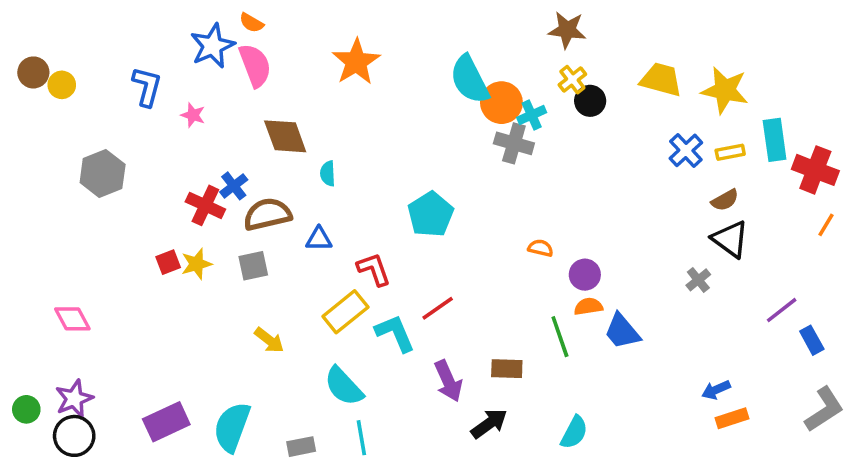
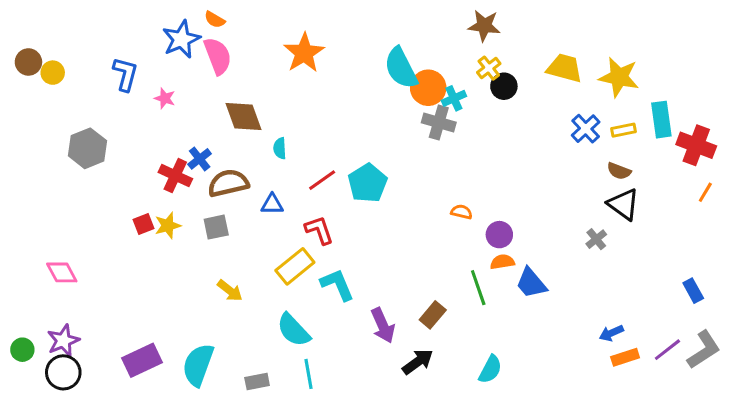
brown semicircle: (725, 200) -> (619, 171), turned 50
red line: (438, 308) -> (322, 180), moved
purple line: (782, 310) -> (667, 350), moved
brown rectangle: (507, 369) -> (433, 315), turned -52

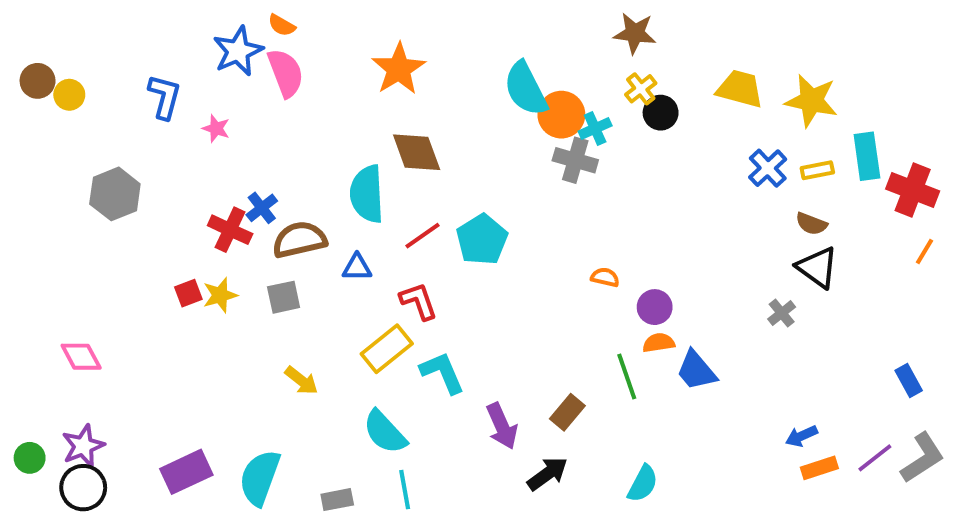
brown diamond: (243, 116) -> (417, 152), moved
cyan semicircle: (280, 148) -> (367, 194), size x2.0

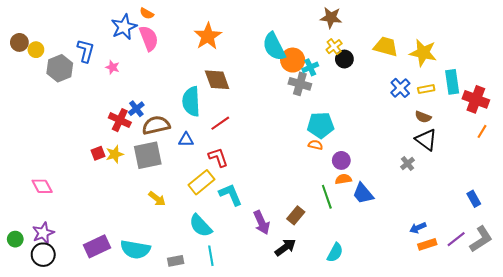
gray hexagon: (115, 194) -> (60, 68), moved
cyan pentagon: (482, 240) -> (321, 125), moved, turned 30
gray square: (284, 297) -> (148, 155), size x1.6
cyan semicircle: (260, 478) -> (135, 249), turned -100

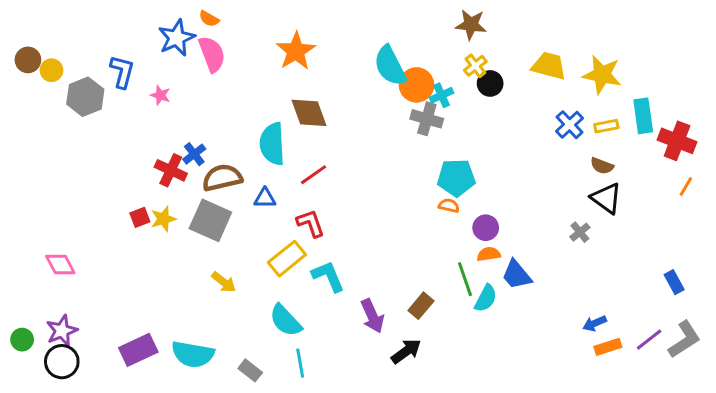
gray square: (148, 155) -> (210, 220), turned 36
cyan semicircle: (335, 253) -> (486, 298), moved
gray rectangle: (176, 261) -> (250, 370), turned 49

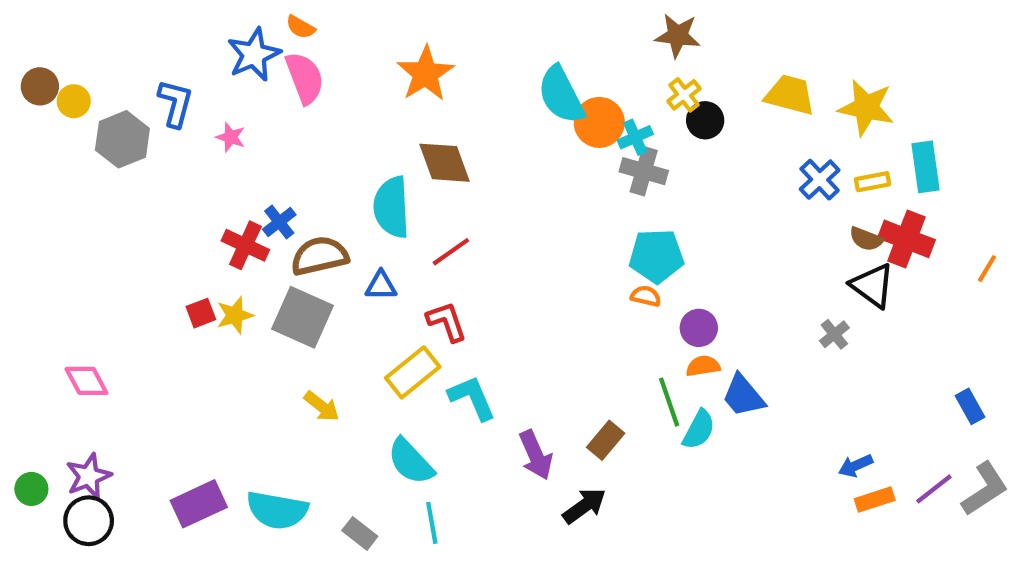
gray cross: (427, 119) -> (644, 171), moved
red cross: (677, 141) -> (906, 239), moved

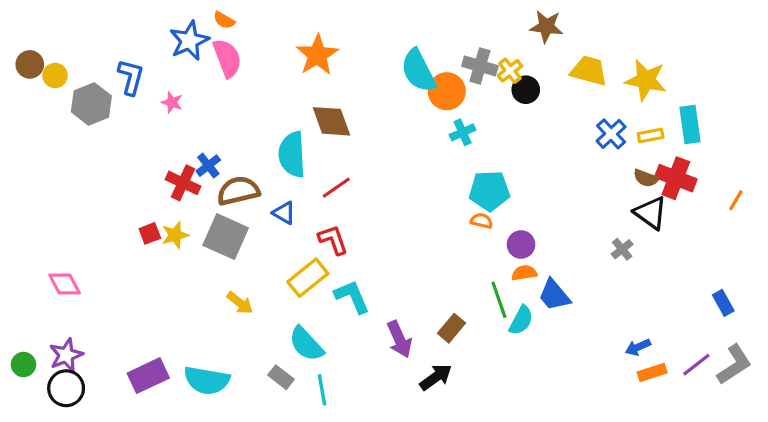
brown star: (678, 36) -> (546, 27), moved
cyan cross: (635, 137) -> (463, 132), moved
gray cross: (644, 171) -> (480, 66), moved
blue triangle: (381, 286) -> (284, 213), turned 30
gray rectangle: (360, 533) -> (281, 377), moved

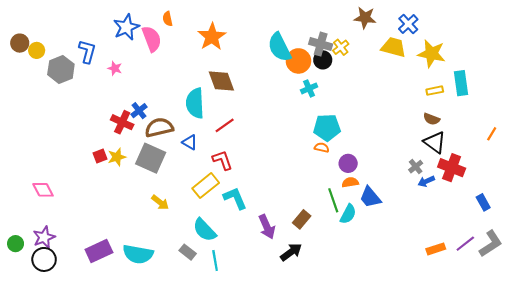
orange semicircle: (224, 20) -> (168, 19), moved, turned 48
black circle: (526, 90) -> (323, 60), moved
blue cross: (611, 134) -> (408, 24), moved
red cross: (676, 178) -> (452, 168), moved
blue arrow: (638, 347) -> (426, 181), moved

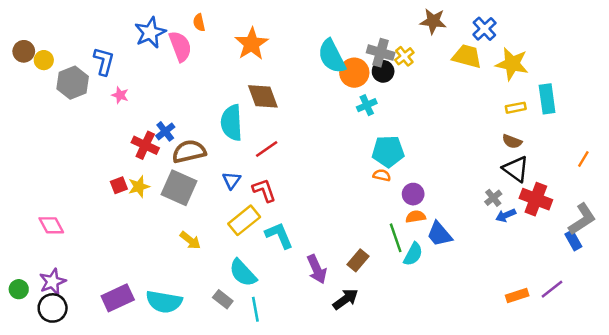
pink star: (115, 68) -> (120, 95), moved
blue triangle: (190, 142) -> (232, 180), moved, turned 35
gray L-shape: (491, 244) -> (582, 219), moved

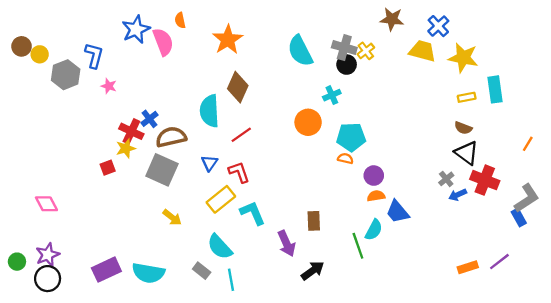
orange circle: (354, 73) -> (308, 122), moved
brown diamond: (263, 96) -> (238, 87), turned 44
yellow star: (139, 187) -> (126, 148), moved
green line: (396, 238) -> (358, 246), moved
brown rectangle: (358, 260) -> (314, 221), moved, turned -42

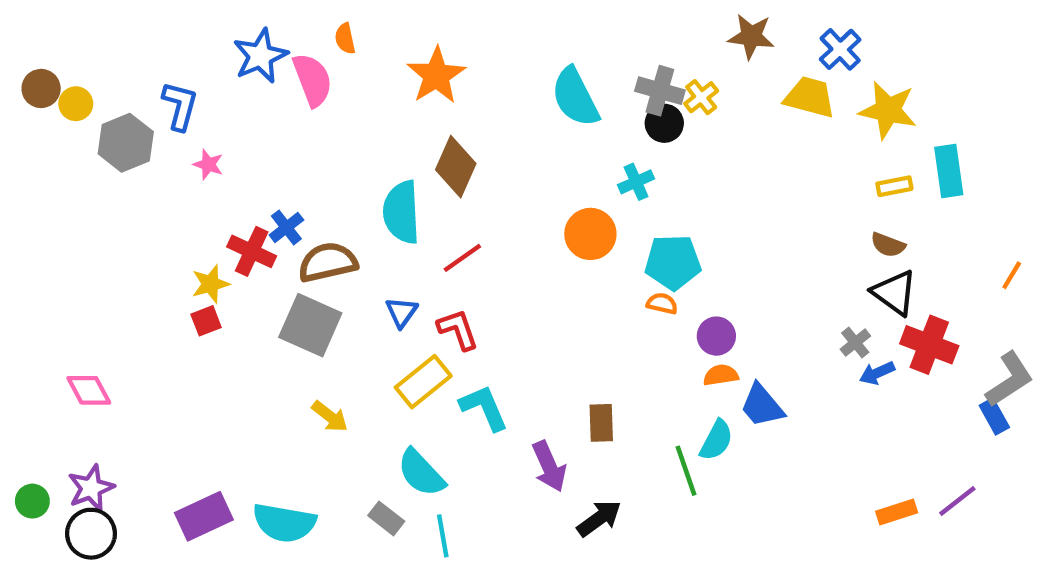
yellow star: (126, 148) -> (210, 284), moved

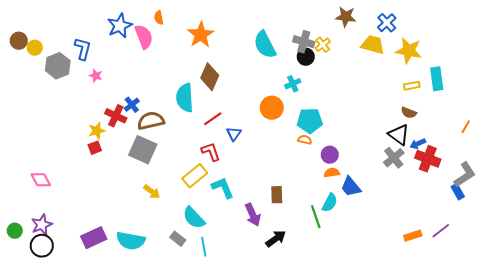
black triangle: (894, 293) -> (399, 135), moved
blue triangle: (402, 312) -> (234, 134), moved
gray cross: (855, 343) -> (394, 158), size x1.5
blue arrow: (877, 373) -> (418, 144), moved

